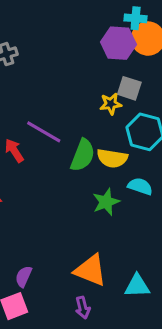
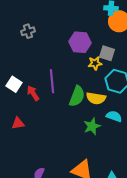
purple hexagon: (118, 43) -> (80, 42), moved
purple line: (44, 132) -> (52, 81), turned 55

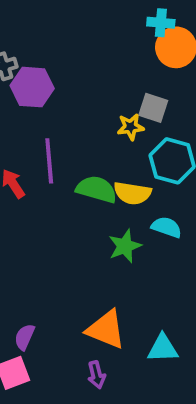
purple hexagon: (80, 42) -> (32, 87), moved
green semicircle: (77, 96) -> (96, 189), turned -95

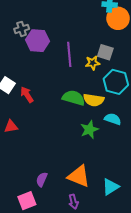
purple line: (49, 161) -> (69, 54), moved
purple semicircle: (25, 337) -> (42, 179), moved
cyan triangle: (163, 348) -> (111, 187), turned -30

